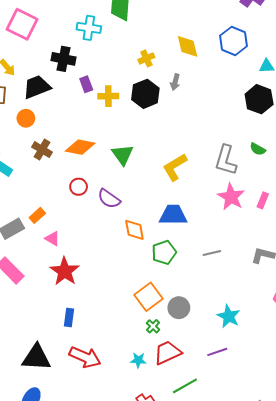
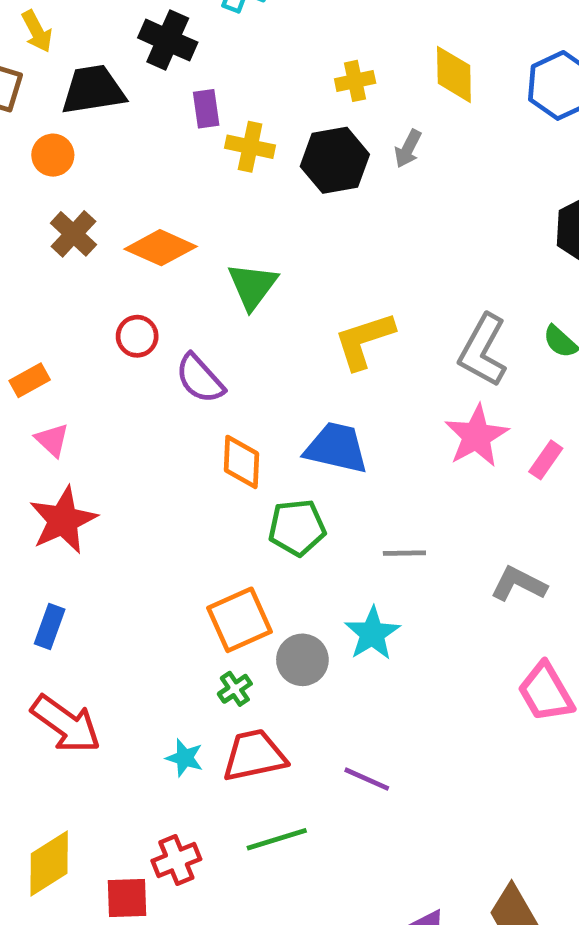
cyan star: (229, 316) -> (372, 634), moved
purple line: (217, 352) -> (367, 779), turned 30

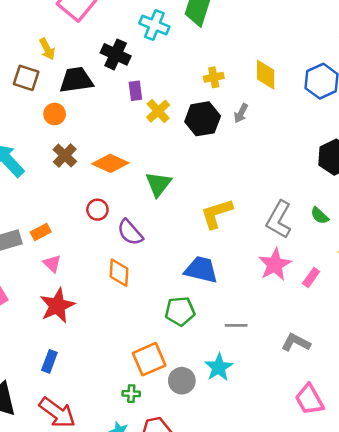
yellow cross: (250, 147) -> (158, 111), turned 35
orange diamond: (241, 462) -> (119, 273), moved
green cross: (235, 689) -> (131, 394), moved, turned 36

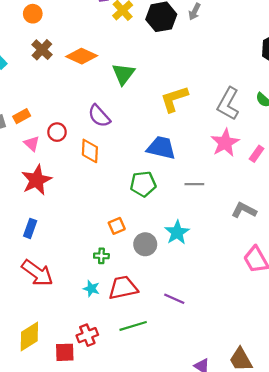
red circle: (97, 210) -> (57, 132), moved
gray line: (236, 325) -> (194, 184), moved
orange square: (149, 359) -> (117, 226), size x0.6

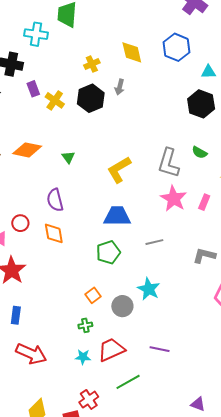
green triangle: (123, 74) -> (68, 157), size x0.6
purple semicircle: (99, 116) -> (55, 200), turned 40

